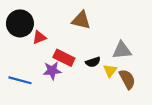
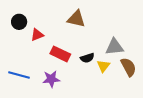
black circle: (20, 23) -> (19, 22), size x0.6
purple star: (52, 71) -> (51, 79), moved
brown semicircle: (127, 79) -> (128, 67), moved

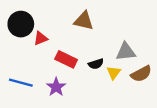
black circle: (19, 22) -> (21, 24), size x1.5
brown semicircle: (128, 67) -> (141, 74), turned 90
purple star: (51, 79) -> (56, 87), turned -30

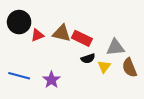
brown triangle: (84, 21) -> (62, 33), moved
red rectangle: (66, 59) -> (82, 38), moved
brown semicircle: (141, 74) -> (130, 68), turned 96

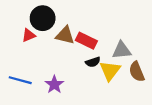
black circle: (19, 22) -> (43, 18), moved
red triangle: (37, 35) -> (29, 35), moved
yellow triangle: (104, 67) -> (110, 71), size x1.5

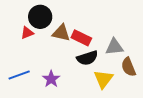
black semicircle: (93, 62) -> (87, 58), size x1.5
yellow triangle: (110, 71) -> (103, 79), moved
blue line: (20, 80) -> (19, 75), turned -35

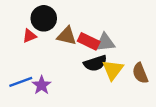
gray triangle: (114, 47) -> (105, 42), moved
purple star: (51, 79) -> (42, 85), moved
yellow triangle: (103, 79) -> (113, 70), moved

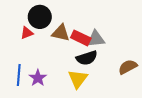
yellow triangle: (113, 70) -> (78, 79), moved
brown semicircle: (140, 73) -> (128, 67), turned 84
blue line: (21, 82) -> (19, 75), turned -65

